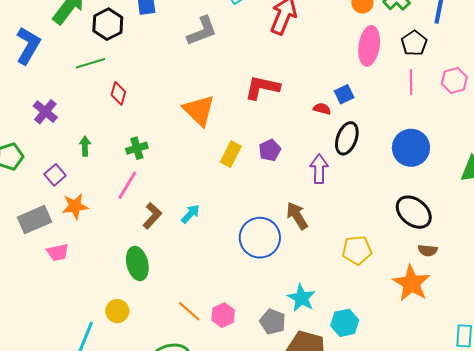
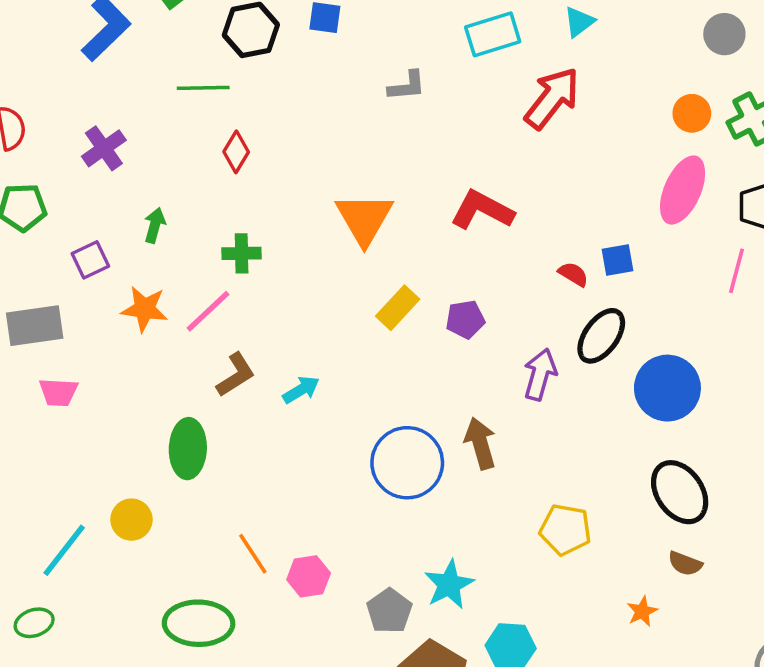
gray L-shape: (202, 31) -> (407, 86), size x0.7
blue circle: (411, 148) -> (667, 388), moved
orange star: (75, 206) -> (145, 309), moved
orange star: (411, 283) -> (642, 611), size x0.5

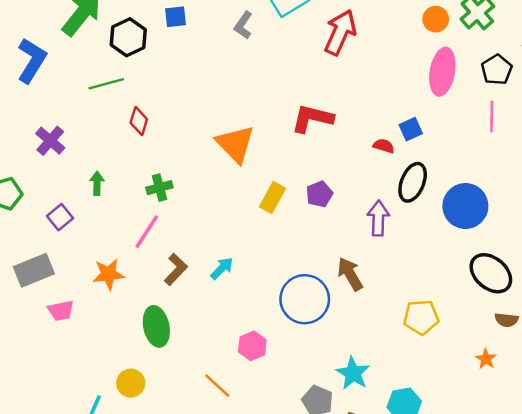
gray L-shape: (407, 86) -> (243, 25), moved, turned 144
orange star: (145, 309) -> (108, 274), moved
pink hexagon: (309, 576) -> (252, 346), moved

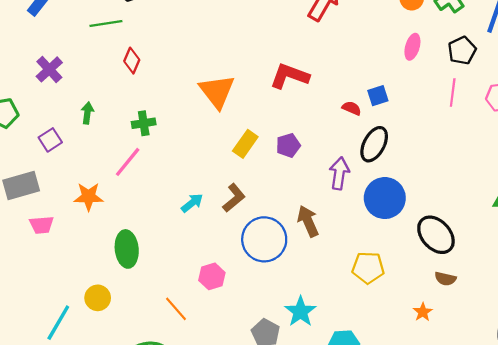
pink ellipse: (442, 72) -> (412, 47), size x0.6
blue circle: (465, 206) -> (385, 198), moved
brown L-shape: (176, 269) -> (234, 198), moved

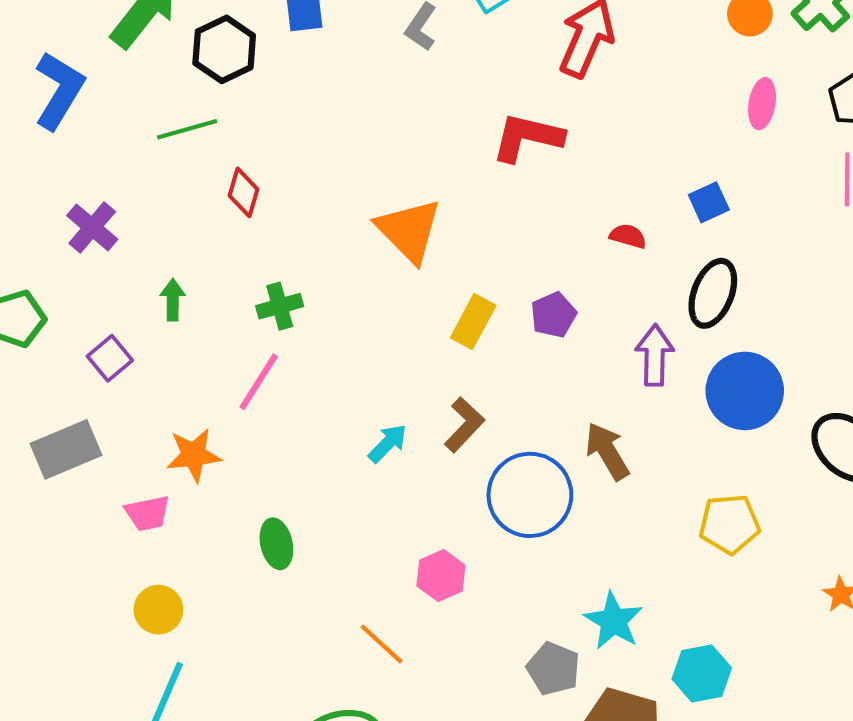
red L-shape: (289, 76) -> (527, 137), moved
red semicircle: (352, 108) -> (628, 236), moved
pink trapezoid: (42, 225) -> (147, 513), moved
green ellipse: (127, 249) -> (276, 544), size x0.7
yellow circle: (98, 298) -> (158, 610), moved

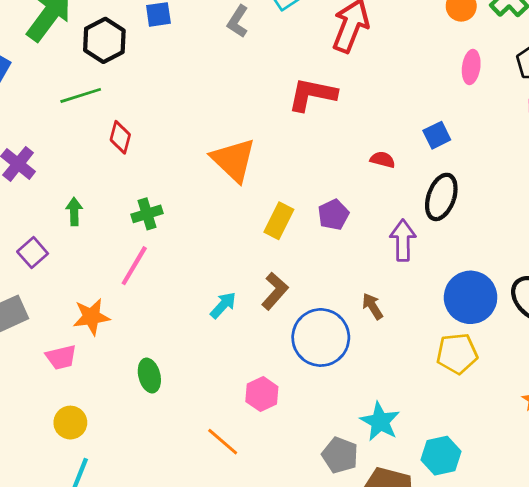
blue circle: (745, 391) -> (471, 297), moved
brown arrow: (607, 451) -> (373, 306), size x0.7

